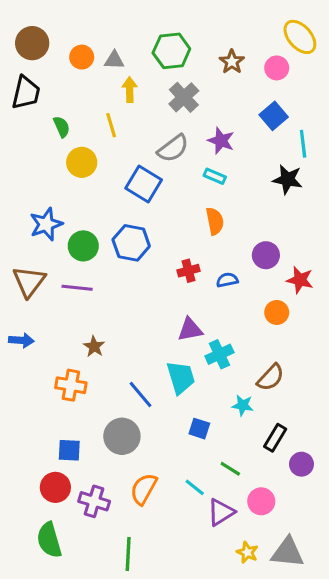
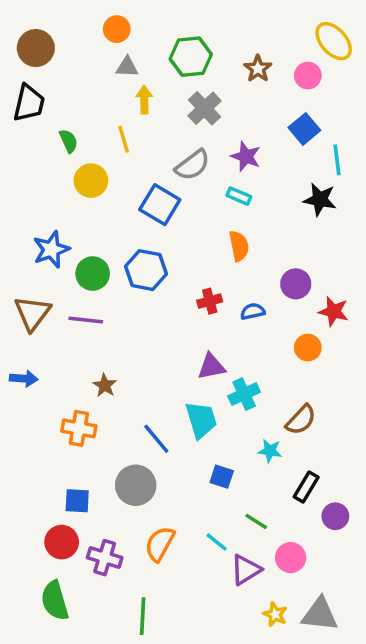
orange circle: (82, 57) -> (117, 29), moved

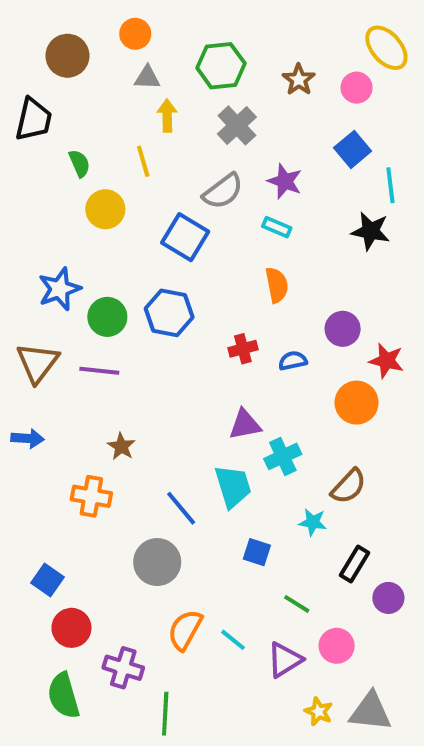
brown circle: (36, 48) -> (67, 56), moved
orange circle: (308, 348) -> (357, 403), size x1.4
blue square: (77, 501) -> (48, 580), moved, turned 32
cyan line: (217, 542) -> (233, 640), moved
purple cross: (105, 558) -> (123, 668), moved

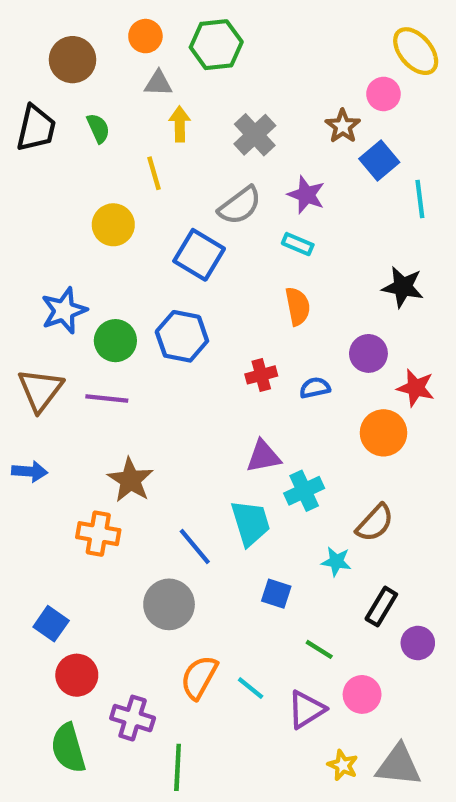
green hexagon: (221, 66) -> (216, 45), moved
brown star: (299, 80) -> (343, 126), moved
green semicircle: (79, 163) -> (98, 128), moved
black star: (370, 231) -> (403, 287), moved
brown star: (121, 446) -> (130, 480), size x1.5

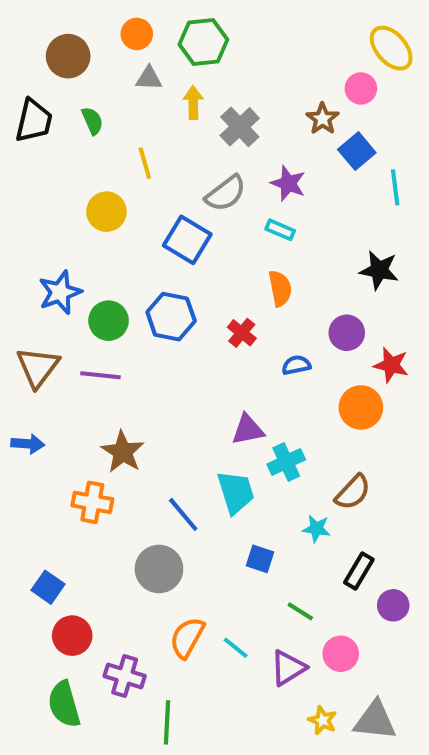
yellow arrow: (180, 124) -> (193, 103), moved
red cross: (261, 375) -> (242, 333), moved, turned -36

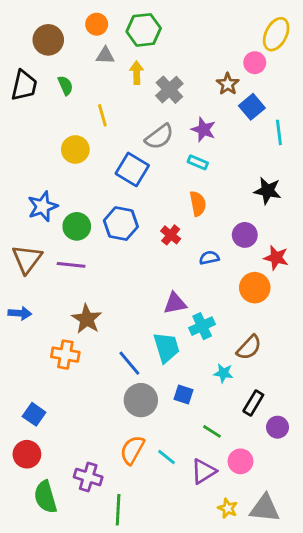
yellow ellipse: (391, 48) -> (276, 34), turned 68
gray circle: (159, 569) -> (141, 400), moved
red circle: (72, 636) -> (27, 454), moved

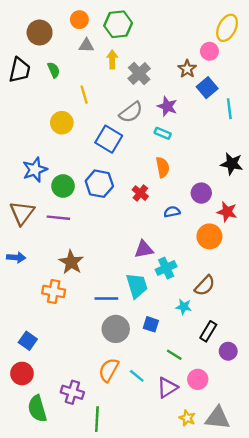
black star: (268, 191) -> (232, 164), moved
blue line: (129, 363) -> (106, 298), turned -50

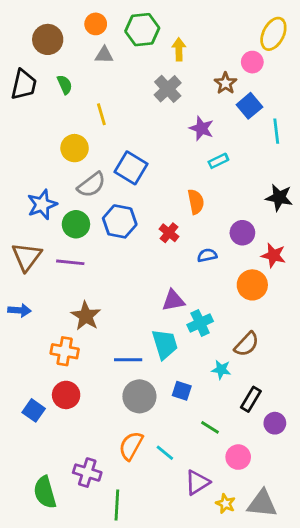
yellow arrow: (112, 59) -> (179, 49), moved
gray semicircle: (131, 112) -> (91, 185), moved
cyan rectangle: (163, 133) -> (218, 161), moved, turned -49
red circle: (22, 373) -> (66, 395), moved
purple triangle: (167, 388) -> (197, 482), moved

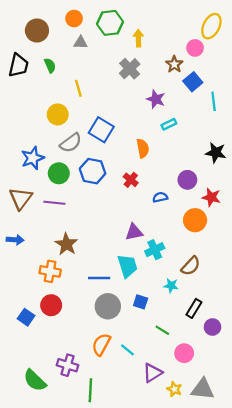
orange semicircle: (196, 202) -> (143, 148), moved
green semicircle: (45, 492) -> (35, 380), turned -30

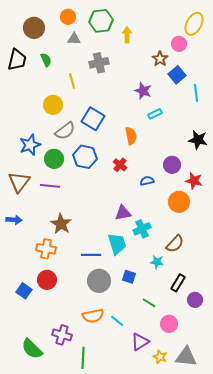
gray cross: (130, 69) -> (99, 63), moved, turned 30
orange semicircle: (101, 344) -> (93, 316), turned -130

